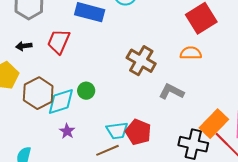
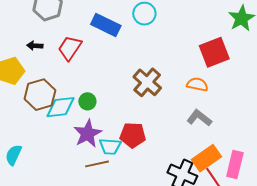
gray L-shape: (171, 92) -> (199, 118), moved
purple star: (67, 131) -> (88, 134), moved, size x1.8
red pentagon: (138, 132) -> (133, 135), moved, turned -30

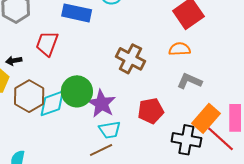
black arrow: (35, 46) -> (14, 61), moved
green circle: (87, 101) -> (77, 91), size x1.8
purple star: (88, 134) -> (102, 104), moved
red pentagon: (133, 135) -> (151, 111), moved

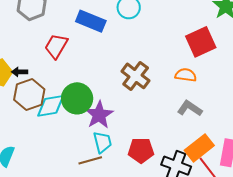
black arrow: (14, 61) -> (20, 72), moved
red pentagon: (151, 111) -> (141, 150), moved
cyan trapezoid: (110, 130) -> (102, 142), turned -105

